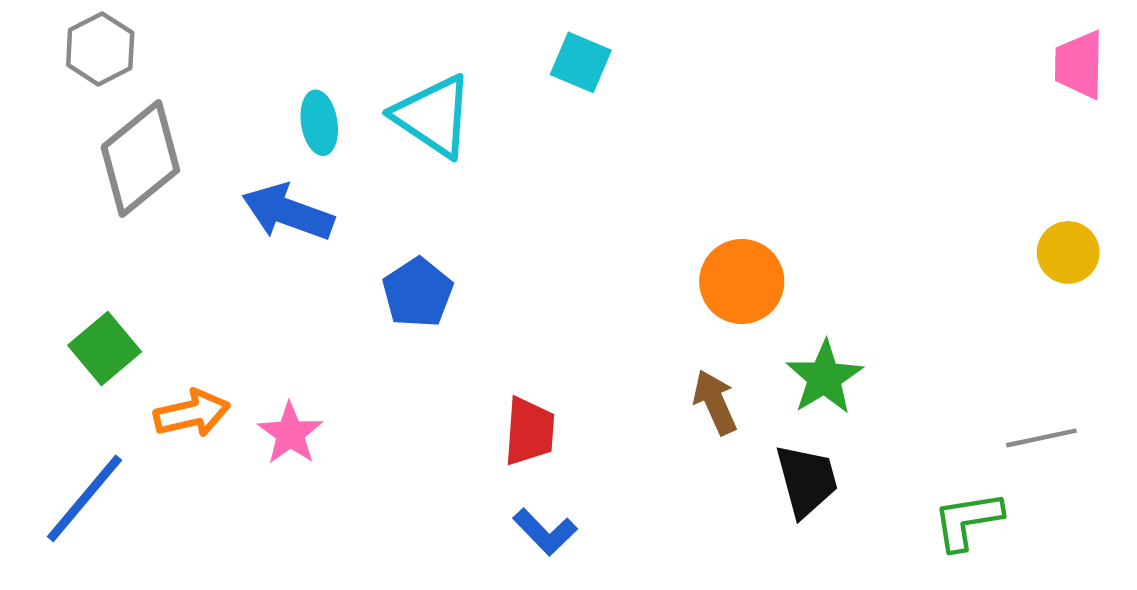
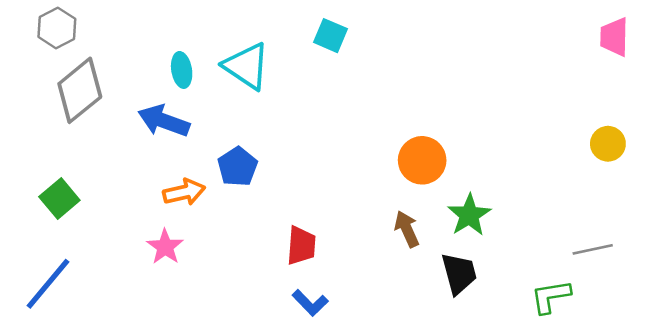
orange arrow: (192, 413) -> (184, 192), moved

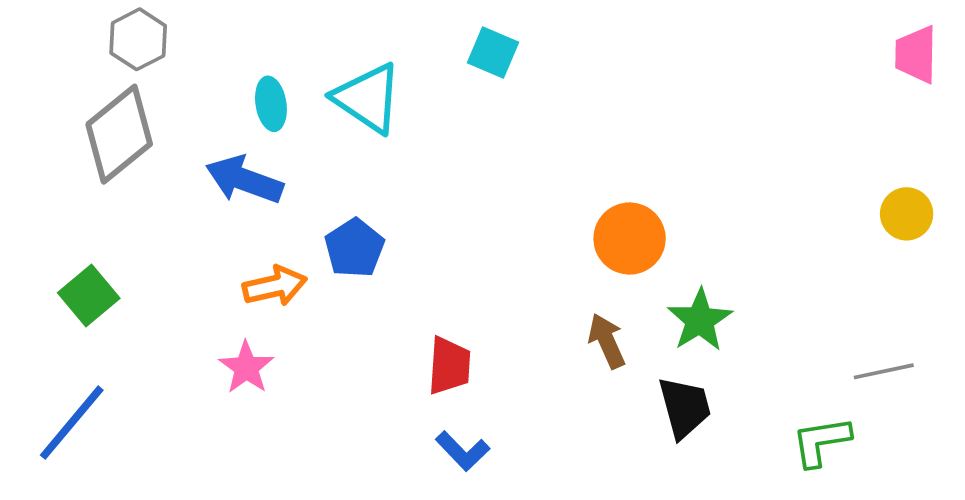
gray hexagon: (57, 28) -> (138, 39), moved

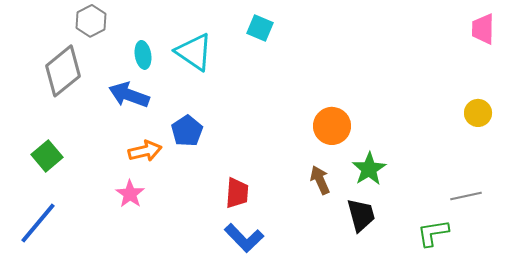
gray hexagon: (138, 39) -> (91, 21), moved
blue L-shape: (463, 451) -> (244, 238), size x1.4

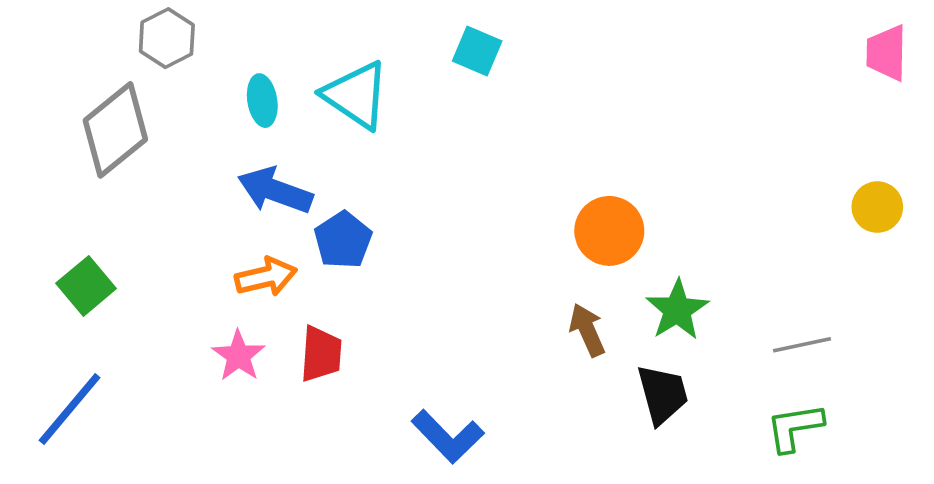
blue arrow: (129, 95) -> (275, 191), moved
red trapezoid: (237, 193) -> (321, 354), moved
gray line: (466, 196) -> (802, 345), moved

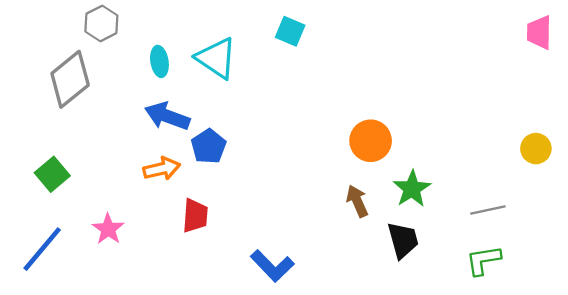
yellow circle: (877, 207) -> (536, 149), moved
pink star: (238, 356) -> (108, 229), moved

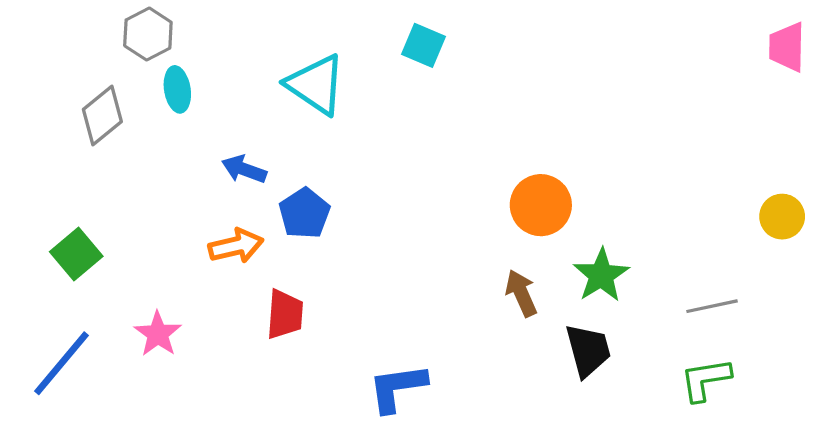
cyan ellipse: (159, 61) -> (177, 89), moved
gray diamond: (70, 79) -> (102, 115), size x0.7
blue arrow: (167, 116) -> (244, 169), size x0.7
blue L-shape: (272, 266) -> (397, 388), turned 126

